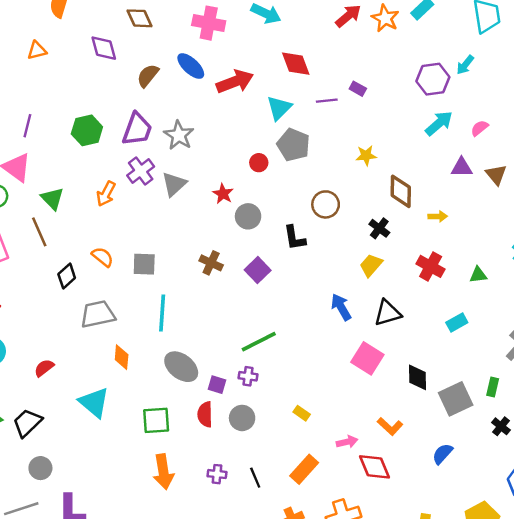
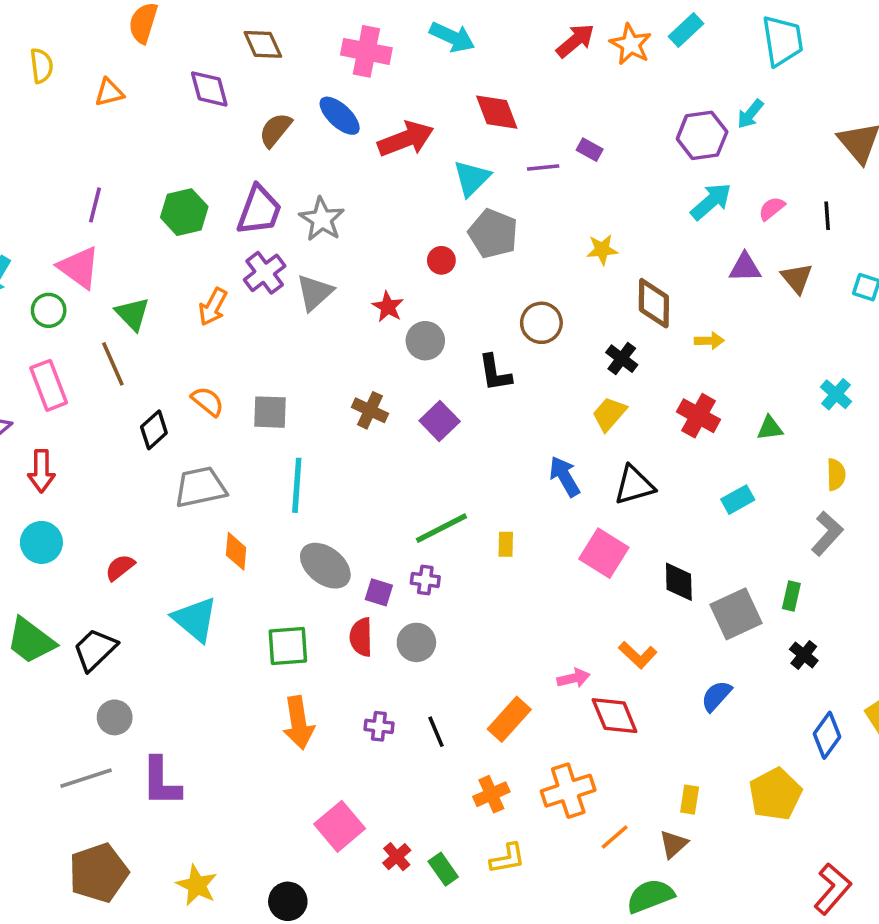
yellow rectangle: (302, 413) -> (506, 544), moved, turned 56

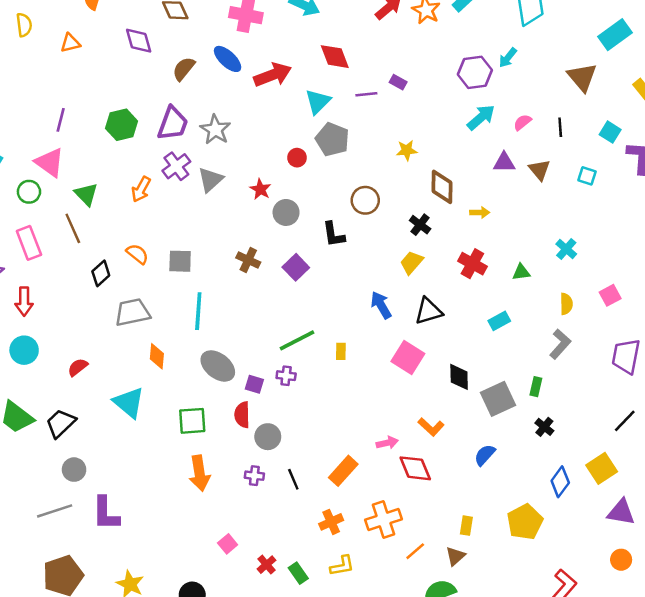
gray circle: (416, 642) -> (268, 437), moved
pink square: (340, 826) -> (228, 544), size x0.6

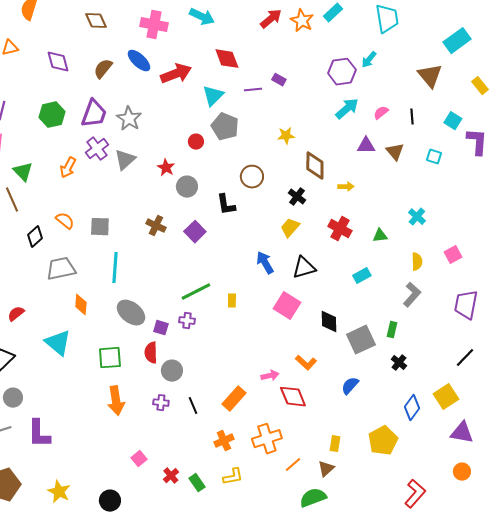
purple diamond: (139, 41) -> (58, 62), moved

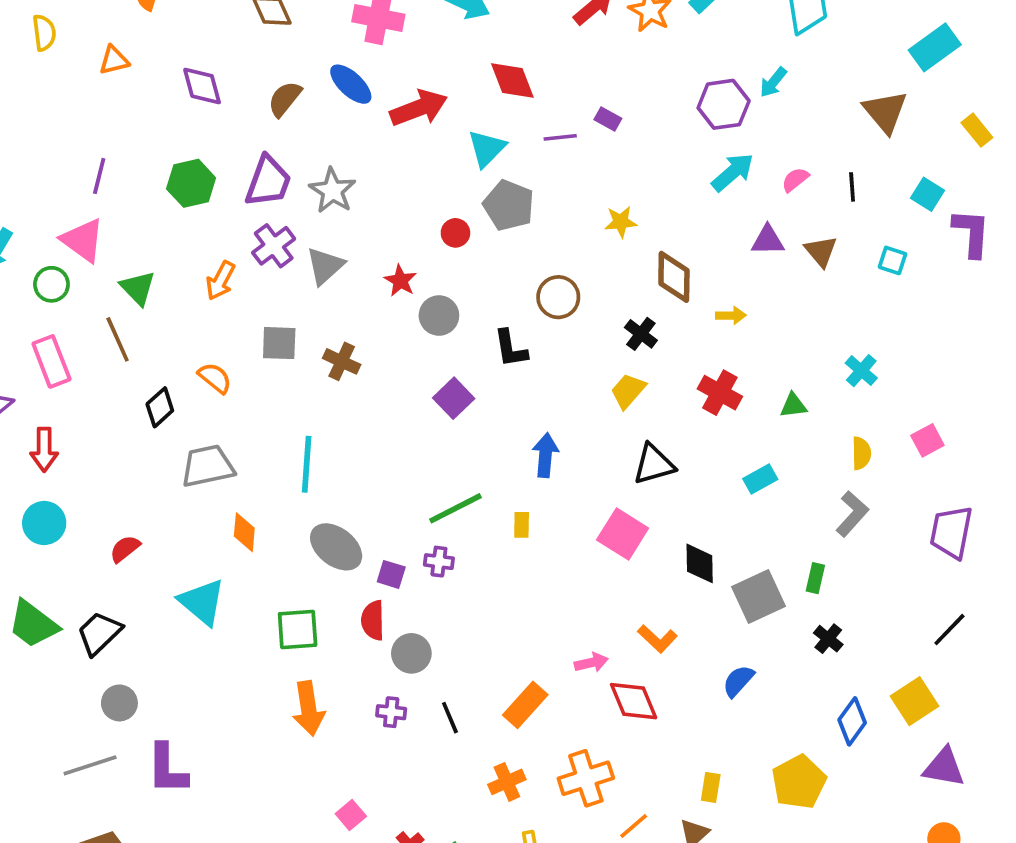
brown cross: (156, 226) -> (342, 361), moved
gray square: (100, 227) -> (279, 343), moved
blue arrow: (265, 263) -> (545, 455), moved, turned 35

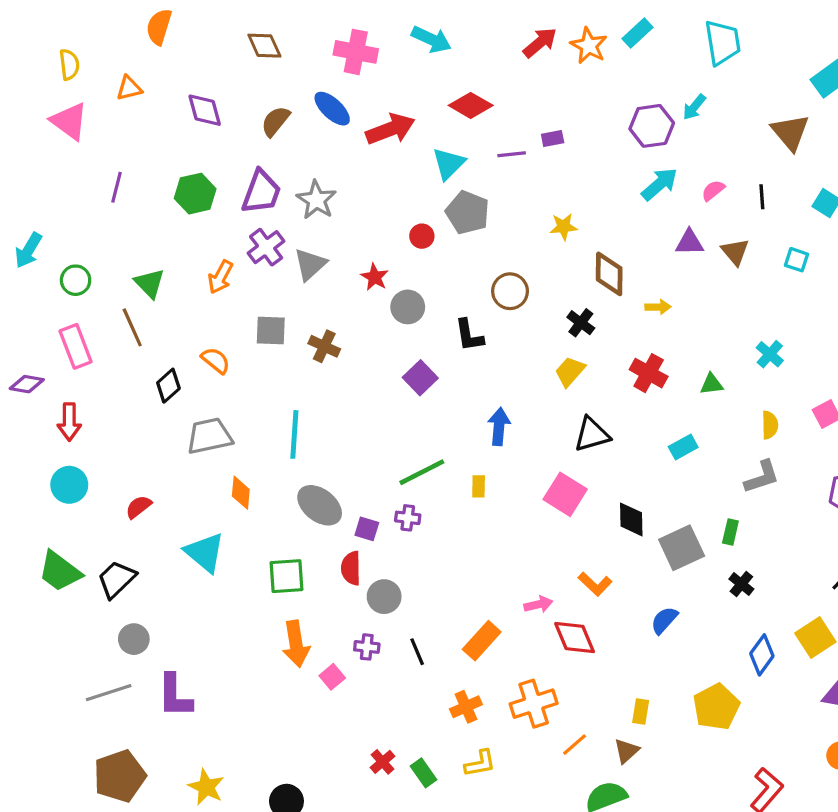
red diamond: (512, 80) -> (471, 105), turned -39
purple rectangle: (608, 119) -> (553, 139), turned -40
pink triangle: (83, 240) -> (69, 121), moved
gray L-shape: (852, 514) -> (762, 477), turned 30
pink square: (351, 815) -> (332, 677), moved

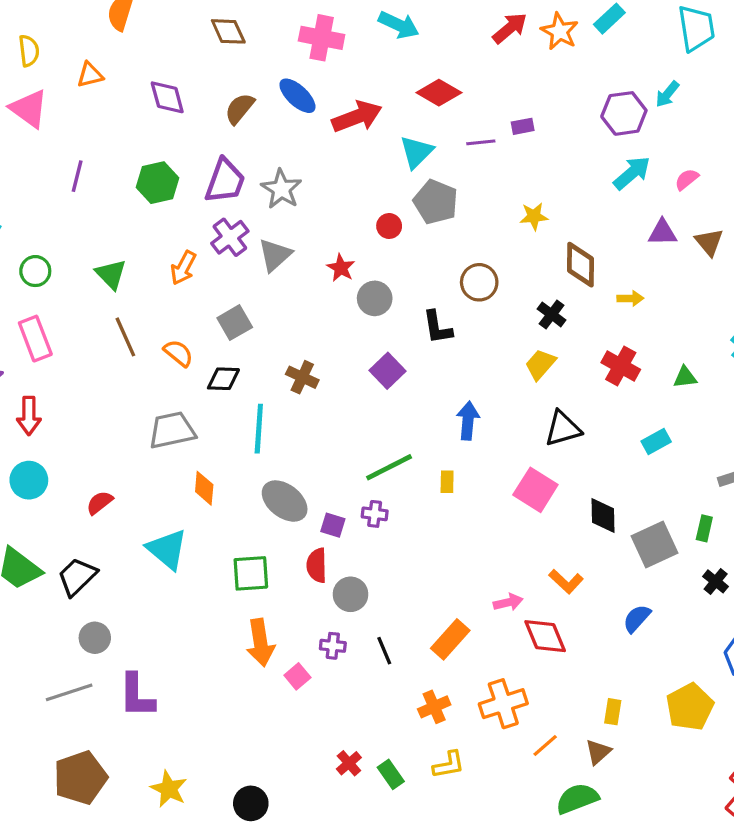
brown line: (132, 327) -> (125, 337), moved
gray square: (271, 331) -> (235, 323), turned -32
brown cross: (324, 346) -> (302, 377), moved
black diamond: (168, 386) -> (223, 379), moved, turned 44

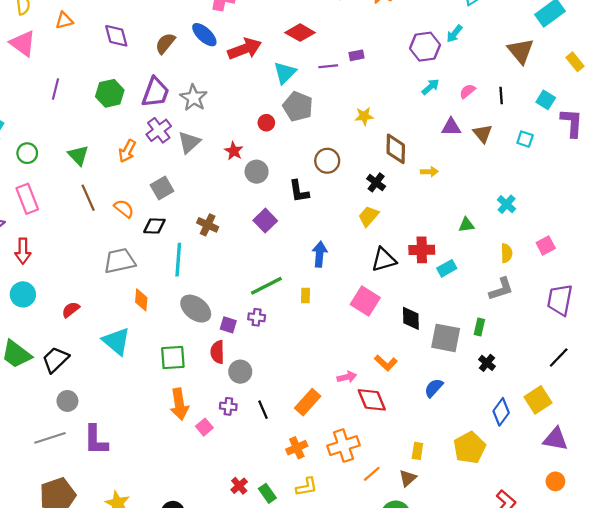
cyan arrow: (632, 173) -> (430, 87), size x0.7
red cross: (621, 366) -> (422, 250), moved, turned -30
gray square: (654, 544) -> (446, 338), turned 36

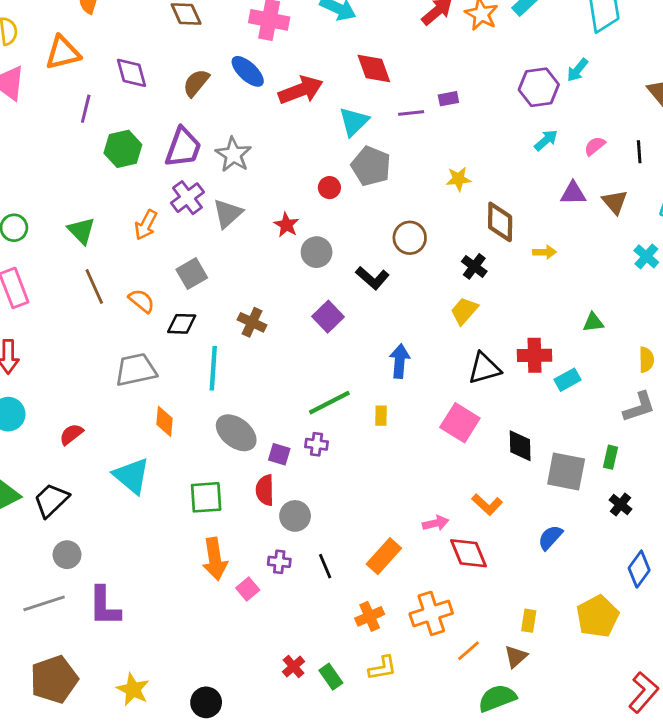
orange triangle: (64, 21) -> (63, 53), size x1.5
red diamond: (300, 33) -> (374, 69), turned 40
purple line: (55, 89) -> (86, 109), moved
black L-shape: (299, 191) -> (372, 278), turned -40
cyan cross: (507, 204) -> (646, 256), moved

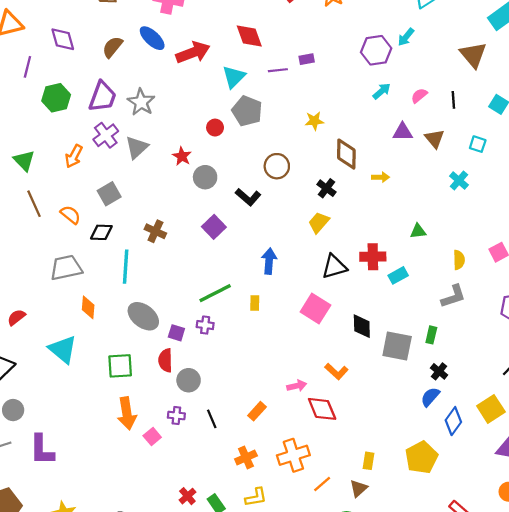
blue semicircle: (550, 537) -> (430, 397), moved
orange rectangle: (384, 556) -> (257, 411), size x0.7

